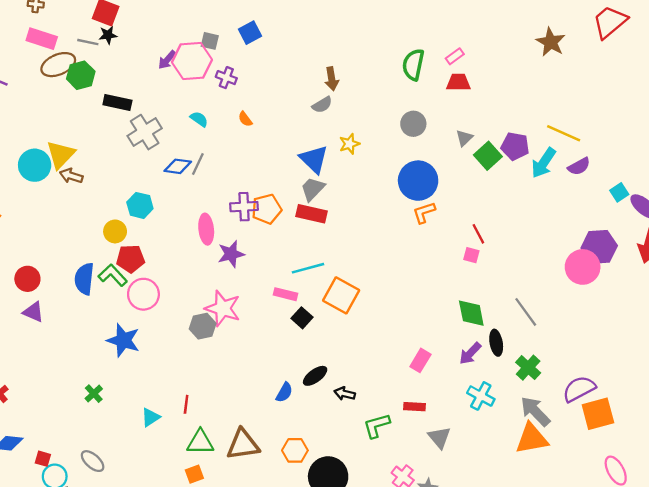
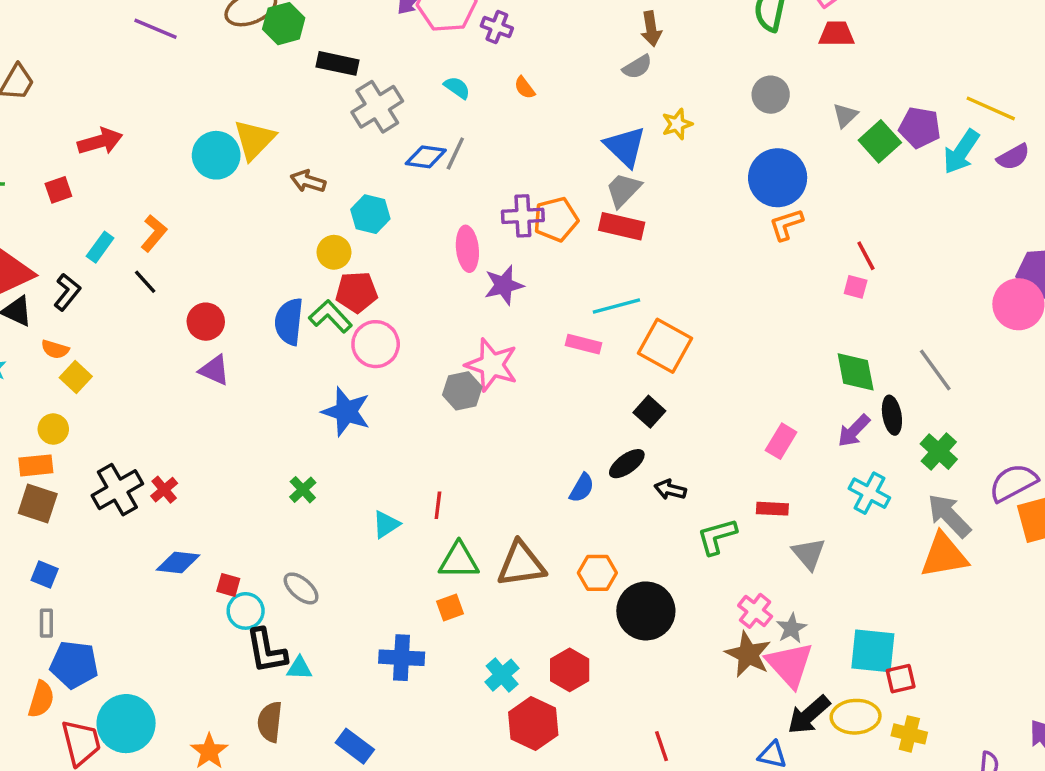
brown arrow: (71, 176) -> (308, 181), moved
black square: (302, 318) -> (649, 412), moved

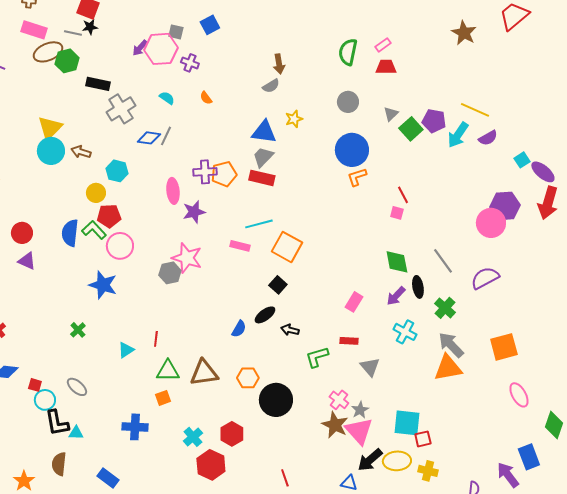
blue triangle: (625, 147) -> (264, 132), turned -36
cyan circle: (216, 155) -> (51, 151), moved
purple semicircle: (1013, 483) -> (485, 278), moved

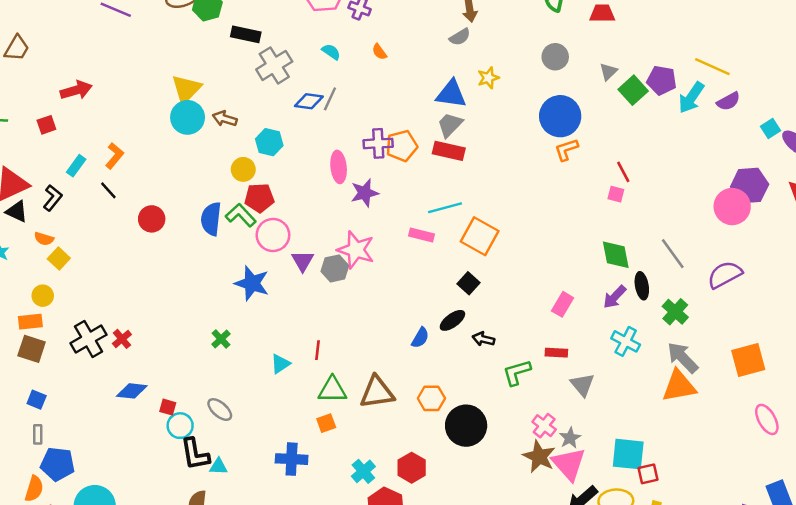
purple triangle: (27, 261) -> (303, 261), moved, turned 36

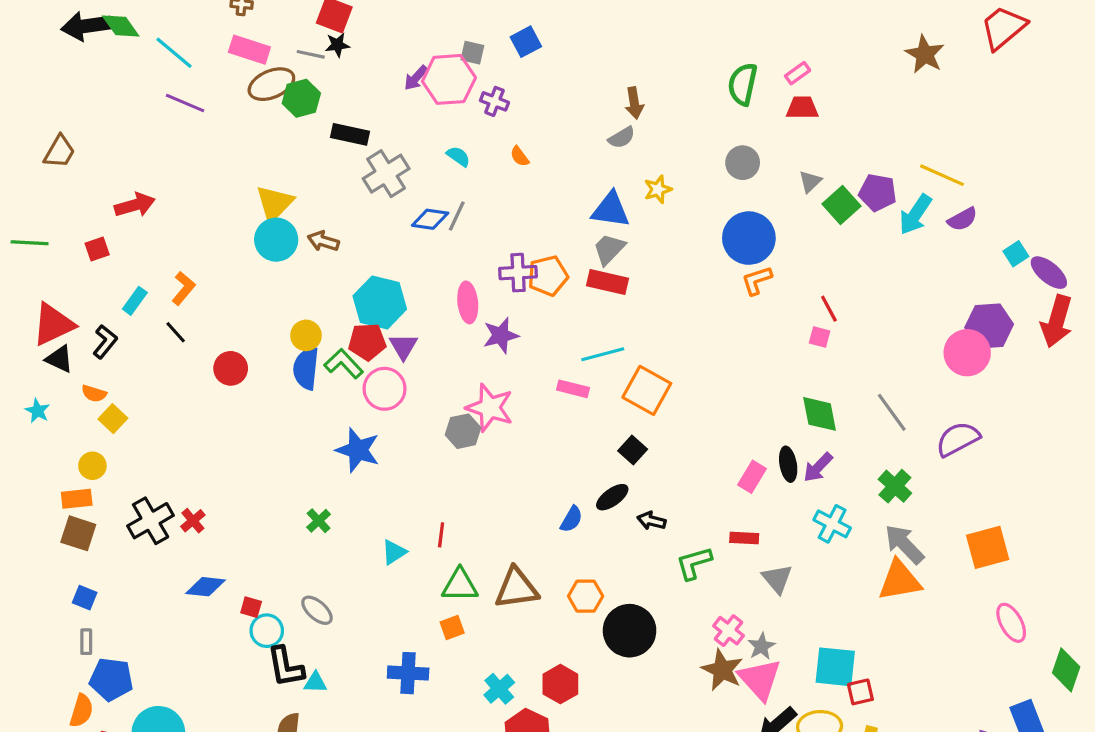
cyan hexagon: (269, 142) -> (380, 302), moved, size x1.5
yellow circle: (243, 169) -> (306, 335), moved
purple triangle: (303, 261) -> (403, 346), moved
black ellipse: (642, 286) -> (788, 464), moved

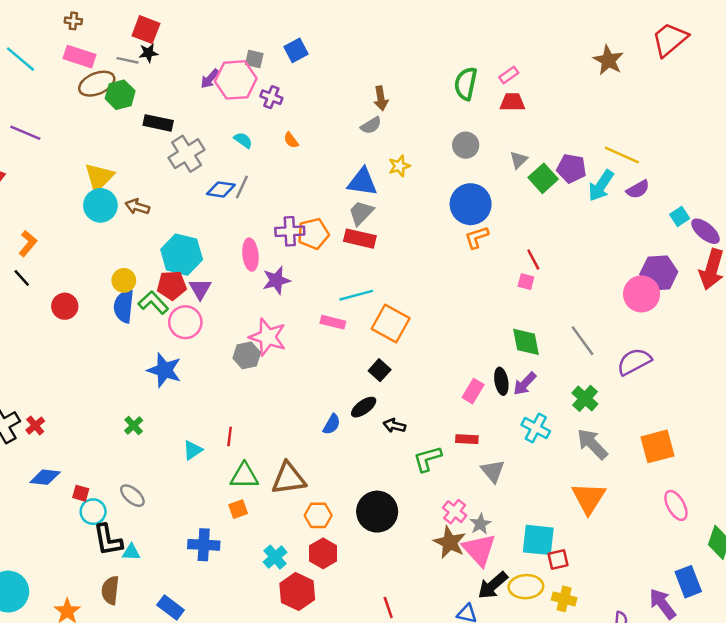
purple line: (185, 103) -> (25, 133), moved
orange triangle: (900, 580) -> (589, 498), moved, turned -48
orange hexagon: (586, 596) -> (318, 515), moved

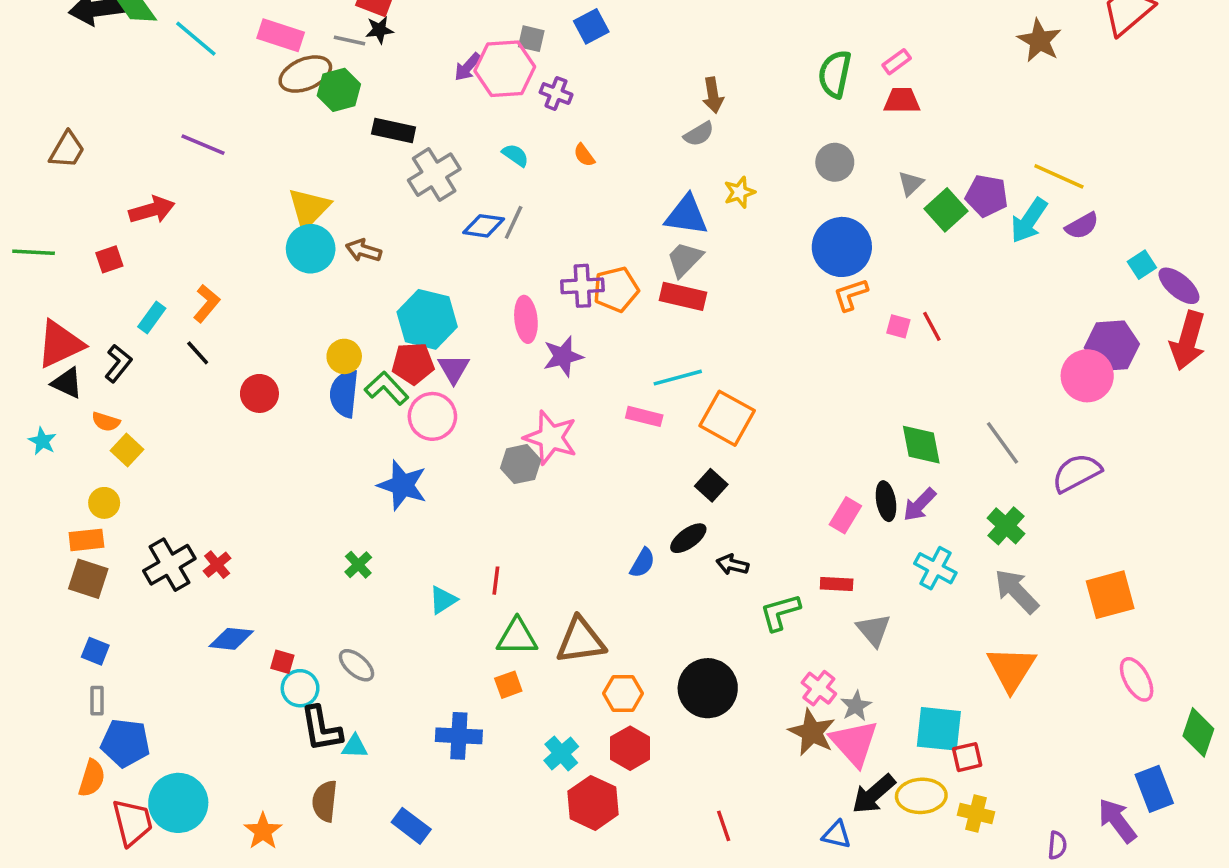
pink square: (526, 282) -> (898, 326), moved

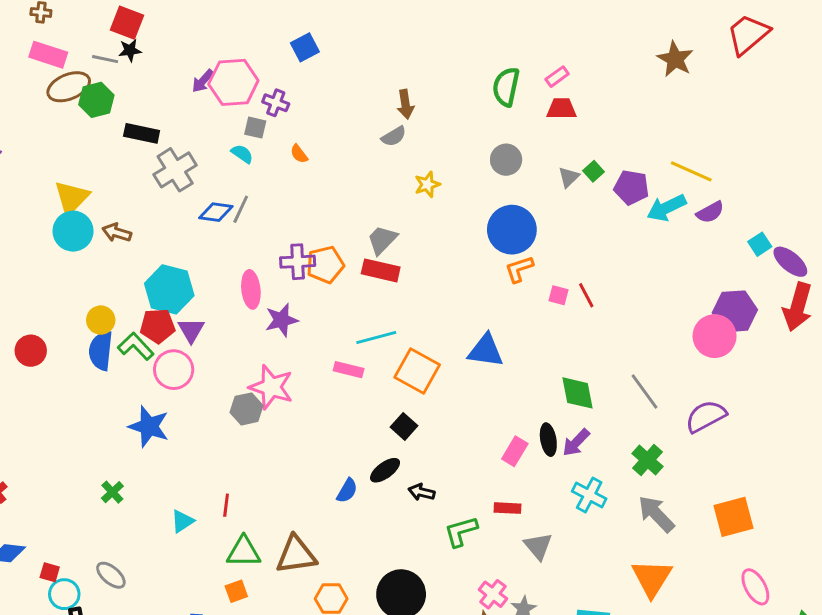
gray square: (531, 39) -> (255, 128), moved
green square: (946, 210) -> (594, 171), moved, size x0.6
blue triangle: (687, 215) -> (486, 351), moved
cyan arrow: (1029, 221) -> (666, 208), turned 30

